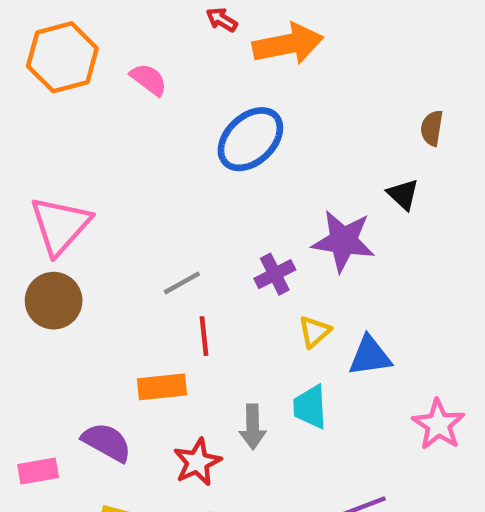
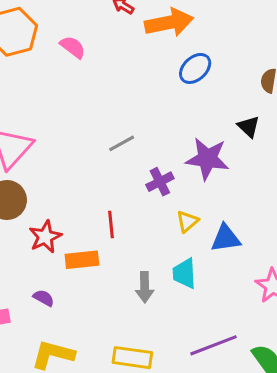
blue ellipse: (250, 139) -> (195, 68), moved, size x0.7
gray line: (182, 283) -> (122, 143), moved
purple semicircle: (107, 442) -> (44, 298), size x0.6
red star: (197, 462) -> (45, 237), moved

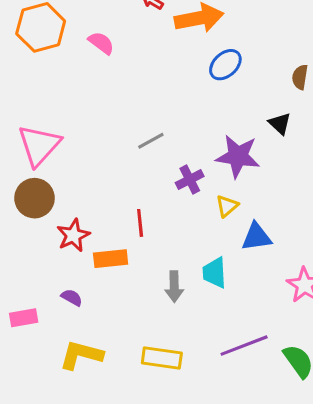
yellow triangle: (187, 221) -> (227, 206), moved

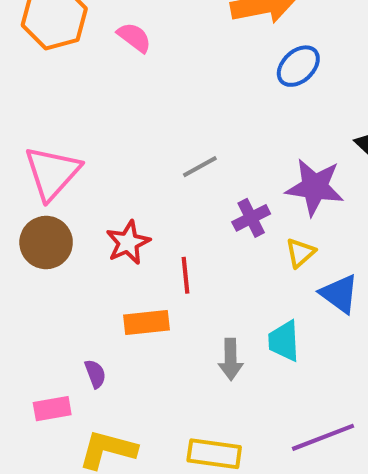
red star: (73, 235) -> (128, 242), moved
blue triangle: (256, 237) -> (339, 294), turned 44
purple semicircle: (72, 297) -> (95, 374), turned 40
pink rectangle: (24, 318) -> (52, 409), moved

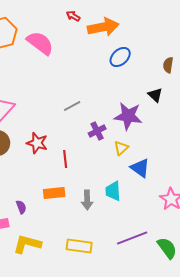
pink semicircle: (134, 37) -> (40, 43), size x1.6
red star: (128, 242) -> (37, 143), turned -30
orange rectangle: (147, 322) -> (54, 193), moved

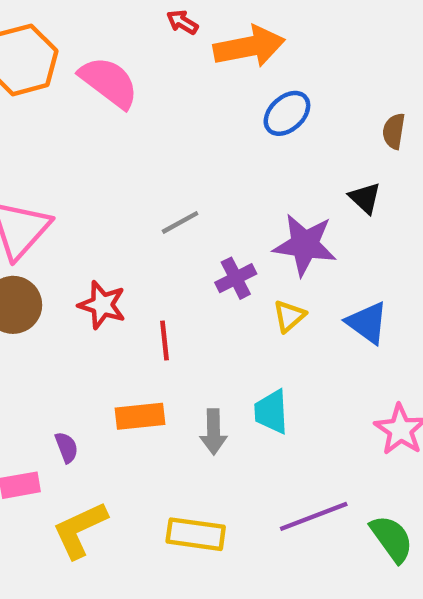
blue triangle: (140, 168) -> (367, 323), moved
yellow L-shape: (27, 244) -> (80, 530), turned -40

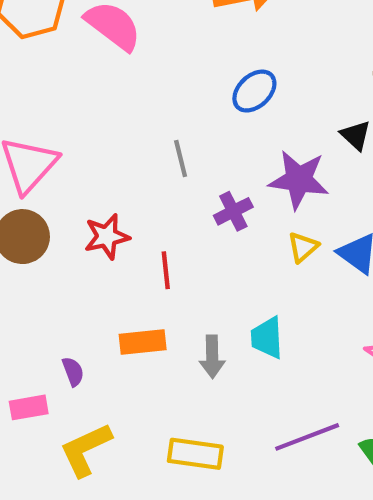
blue ellipse: (287, 113) -> (254, 91), moved
gray line: (180, 222) -> (181, 159), turned -75
red star: (102, 305) -> (107, 237), turned -30
yellow triangle: (289, 316) -> (303, 247), moved

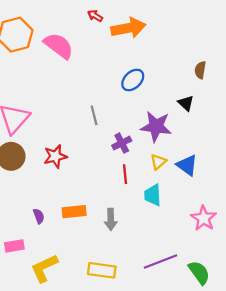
red line: (166, 270) -> (125, 174), moved
cyan trapezoid: (267, 338) -> (153, 195), moved
purple semicircle: (73, 372) -> (39, 216), moved

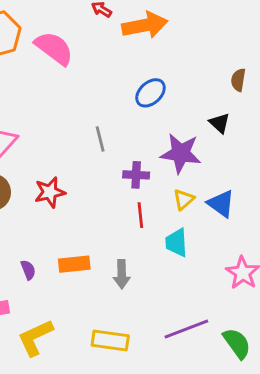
purple cross: (122, 143) -> (136, 175), turned 30

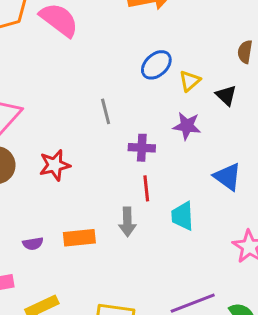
purple star: (181, 153) -> (187, 126), size x0.7
yellow triangle: (184, 199) -> (190, 81), moved
purple semicircle: (28, 270) -> (33, 244), turned 102
gray arrow: (122, 274) -> (127, 222), moved

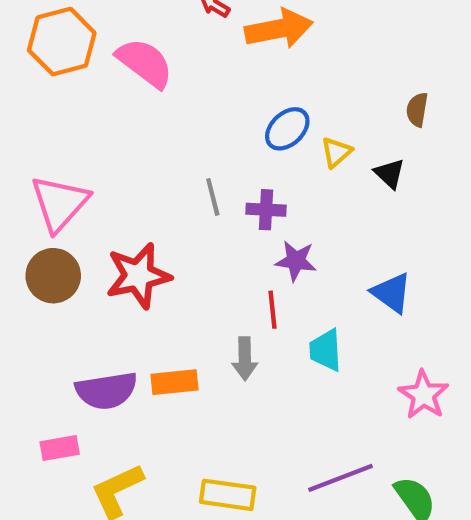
purple star: (187, 126) -> (296, 261), moved
purple cross: (142, 148) -> (266, 210), moved
red star: (55, 165) -> (138, 276), size x1.4
purple semicircle: (33, 244) -> (106, 391), size x2.0

